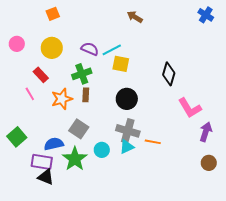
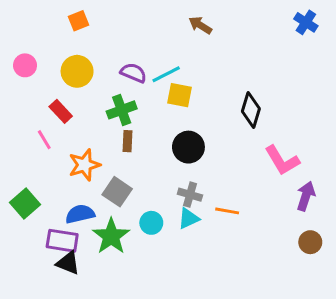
orange star: (62, 99) -> (84, 165), moved
gray cross: (128, 131) -> (190, 195), size x0.7

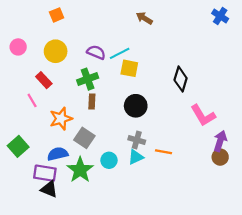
brown circle: (310, 242) -> (220, 157), moved

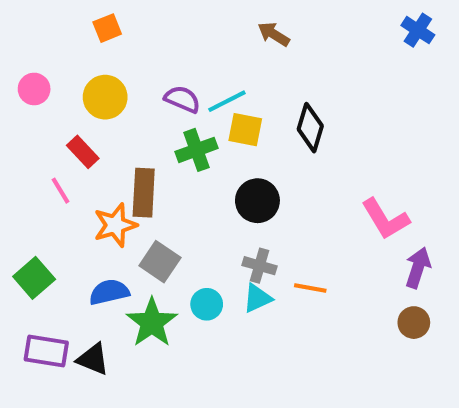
green cross: (88, 79) -> (197, 150), moved
black diamond: (181, 79) -> (310, 128), moved
brown rectangle: (92, 101) -> (144, 193), moved, size x1.6
brown circle: (220, 157) -> (414, 323), moved
purple rectangle: (45, 173) -> (46, 351), moved

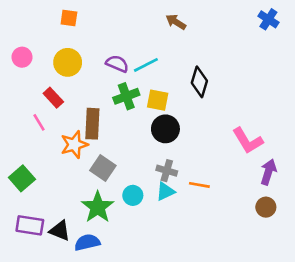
orange square: (107, 28) -> (69, 18), turned 30
yellow square: (245, 130) -> (158, 100), moved
blue semicircle: (109, 292) -> (87, 242), moved

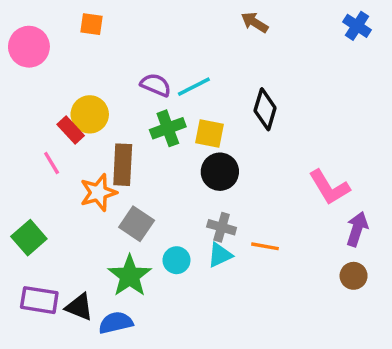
brown arrow: (176, 22) -> (255, 22), moved
pink circle: (22, 57) -> (29, 47), moved, size x1.5
yellow circle: (68, 62) -> (90, 114), moved

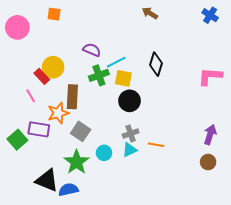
cyan line: (194, 87) -> (116, 62), moved
pink L-shape: (329, 187) -> (210, 76), moved, turned 125
gray cross: (222, 227) -> (131, 133), turned -35
purple rectangle: (39, 300) -> (39, 129), moved
black triangle: (79, 307) -> (47, 180), size x1.4

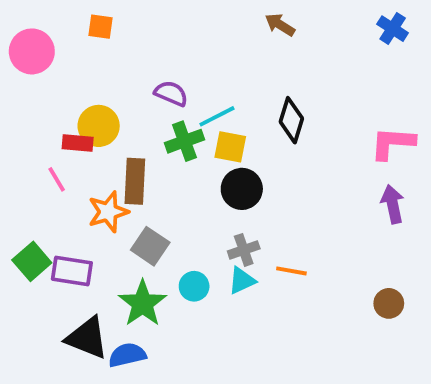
red rectangle: (42, 76) -> (78, 143), turned -42
purple rectangle: (39, 129) -> (72, 271), moved
purple arrow: (210, 134) -> (393, 204), moved, turned -30

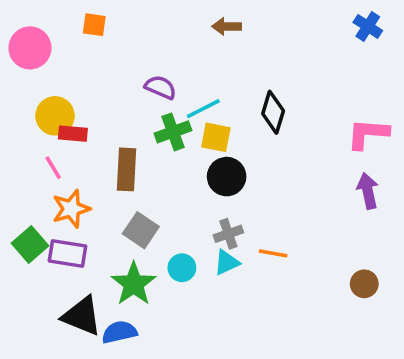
brown arrow: (280, 25) -> (227, 26), moved, turned -32
yellow circle: (99, 126) -> (55, 116), moved
orange star: (108, 212) -> (71, 209), moved

